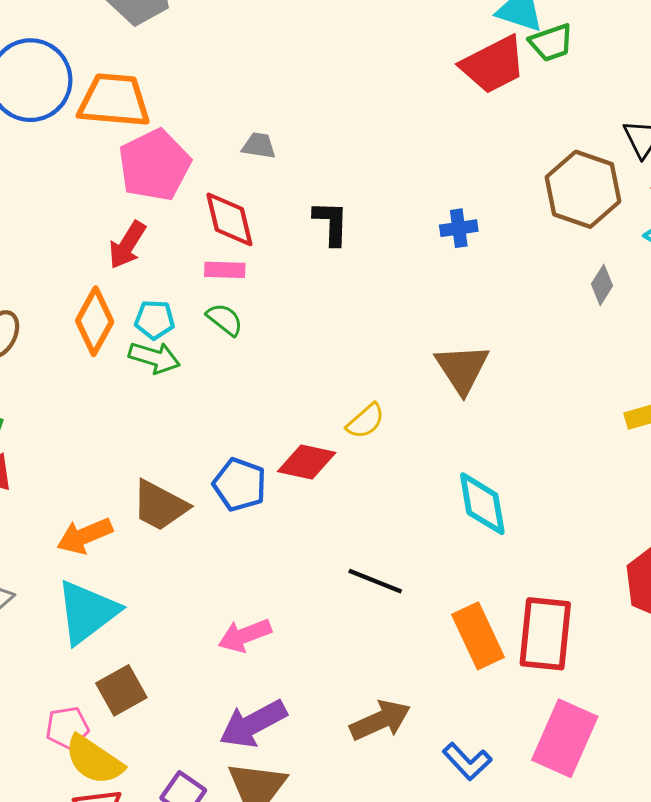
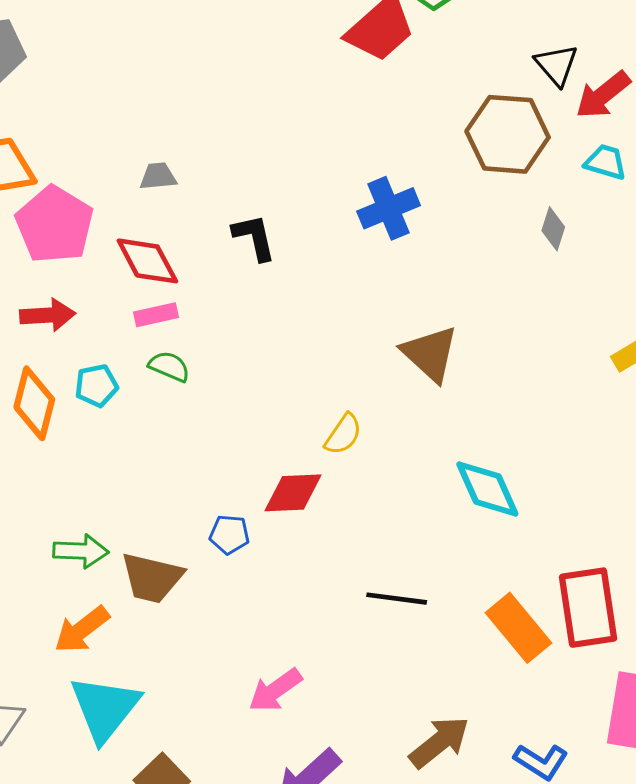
blue cross: (459, 228) -> (389, 208), size x1.5
red arrow: (127, 245) -> (48, 315), turned -111
green arrow: (154, 358) -> (81, 551), moved
blue pentagon: (240, 485) -> (229, 534), size x0.7

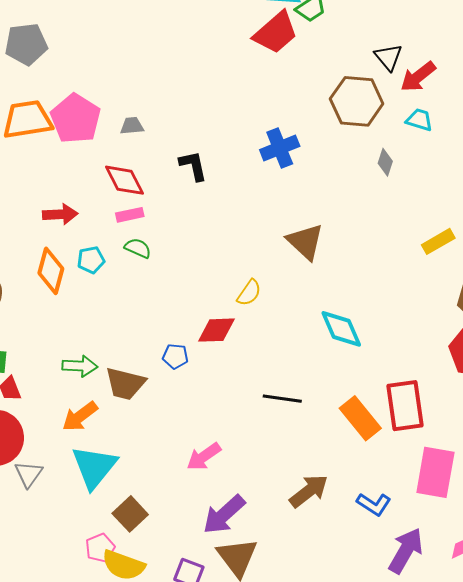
pink pentagon: (54, 225) -> (76, 119), moved

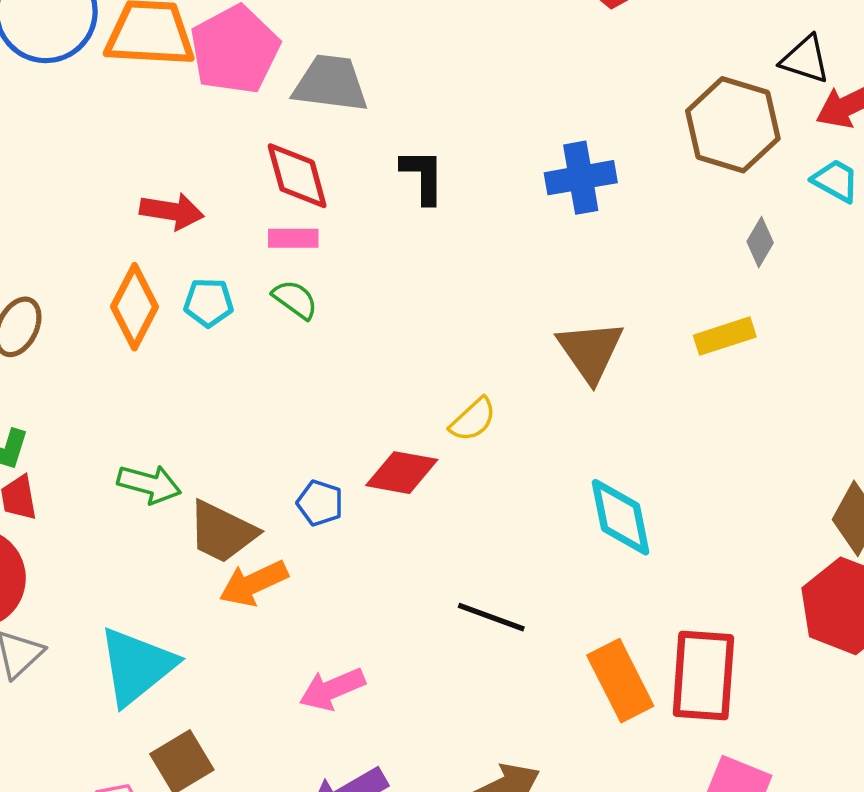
black triangle: (388, 57) -> (805, 59), turned -44
gray trapezoid: (132, 126) -> (330, 83), size x1.8
yellow rectangle: (438, 241) -> (725, 336), moved
orange arrow: (80, 416) -> (254, 583), moved

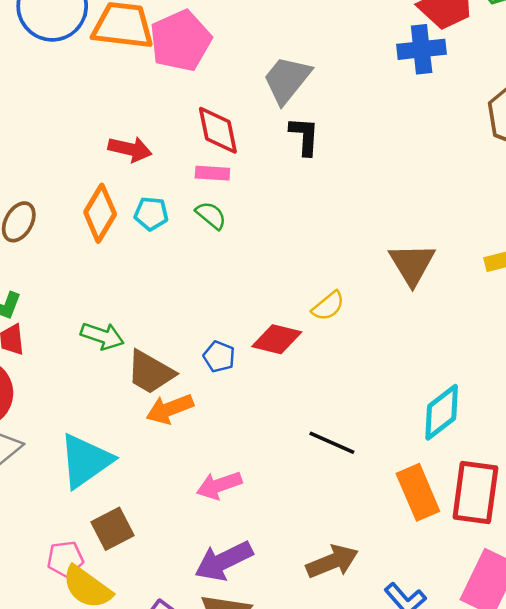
gray trapezoid: (330, 83) -> (287, 80), moved, turned -62
blue cross: (581, 178) -> (422, 49), moved
cyan diamond: (621, 517) -> (442, 412), moved, turned 60

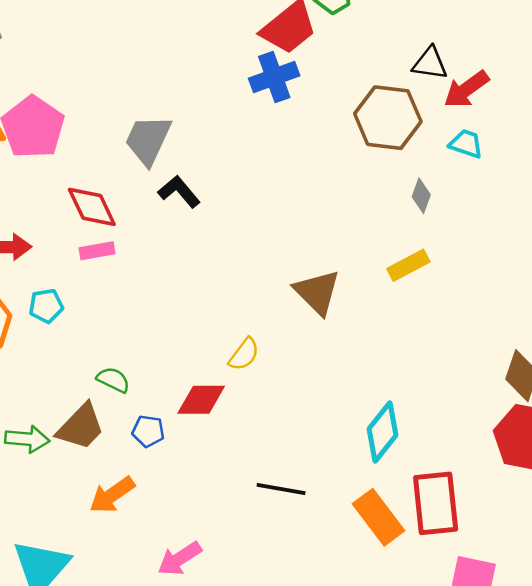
black L-shape: (304, 136) -> (179, 192), turned -30
green semicircle: (211, 215) -> (113, 380), moved
brown trapezoid: (150, 372) -> (81, 427), moved, turned -62

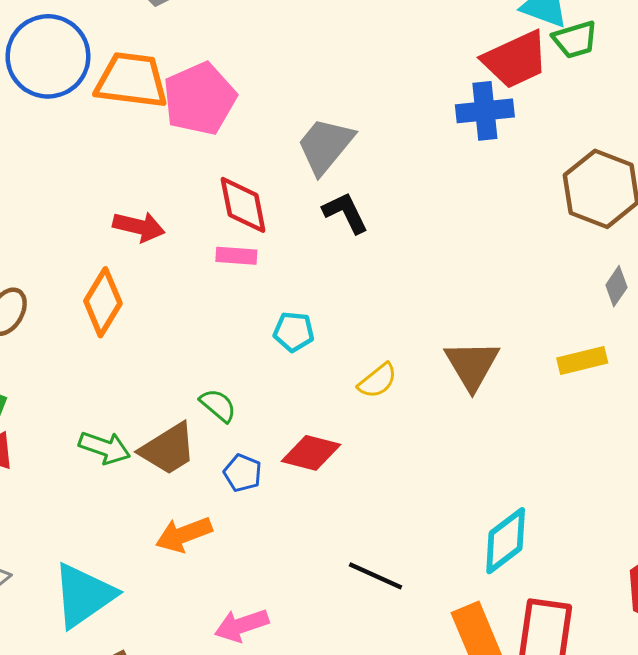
cyan pentagon: (46, 306) -> (294, 332), moved
yellow semicircle: (244, 354) -> (378, 381), moved

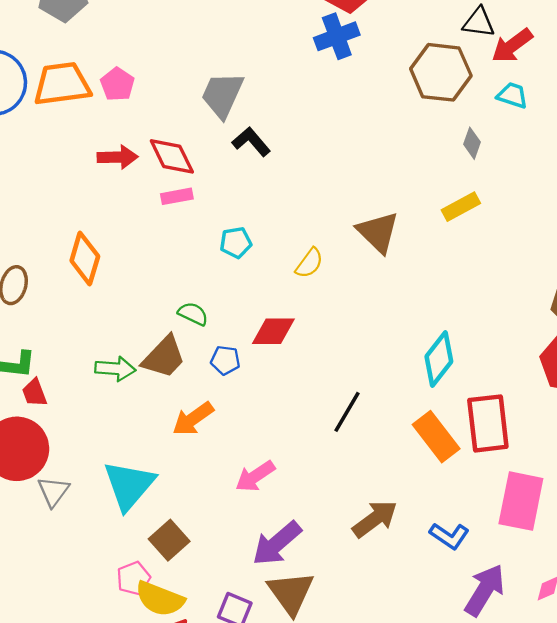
pink pentagon: (200, 99) -> (117, 84), size x0.6
red arrow: (139, 227) -> (118, 157), moved
black line: (376, 576) -> (347, 412), turned -69

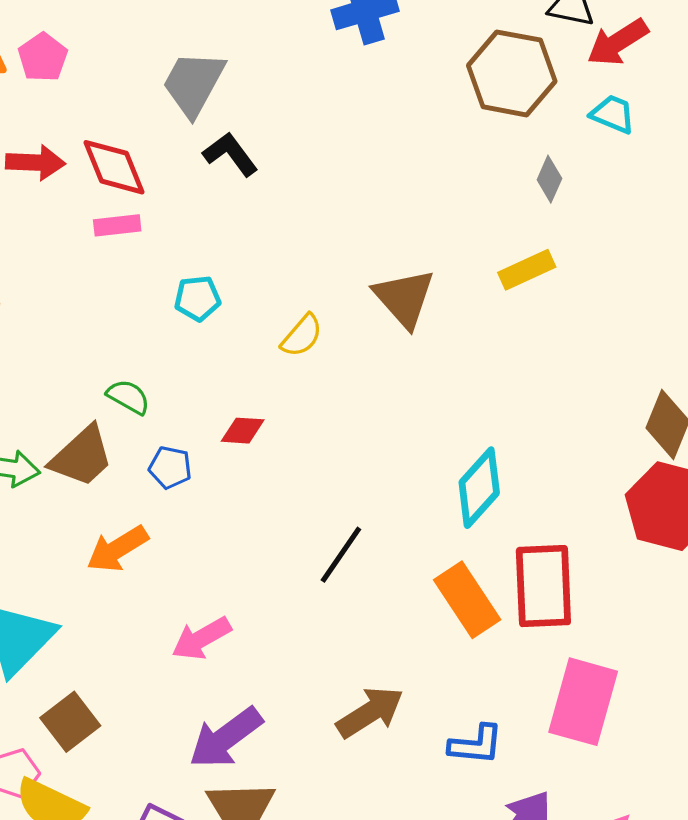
red diamond: (273, 331) -> (243, 431), size x0.7
blue L-shape: (449, 536) -> (476, 745), turned -33

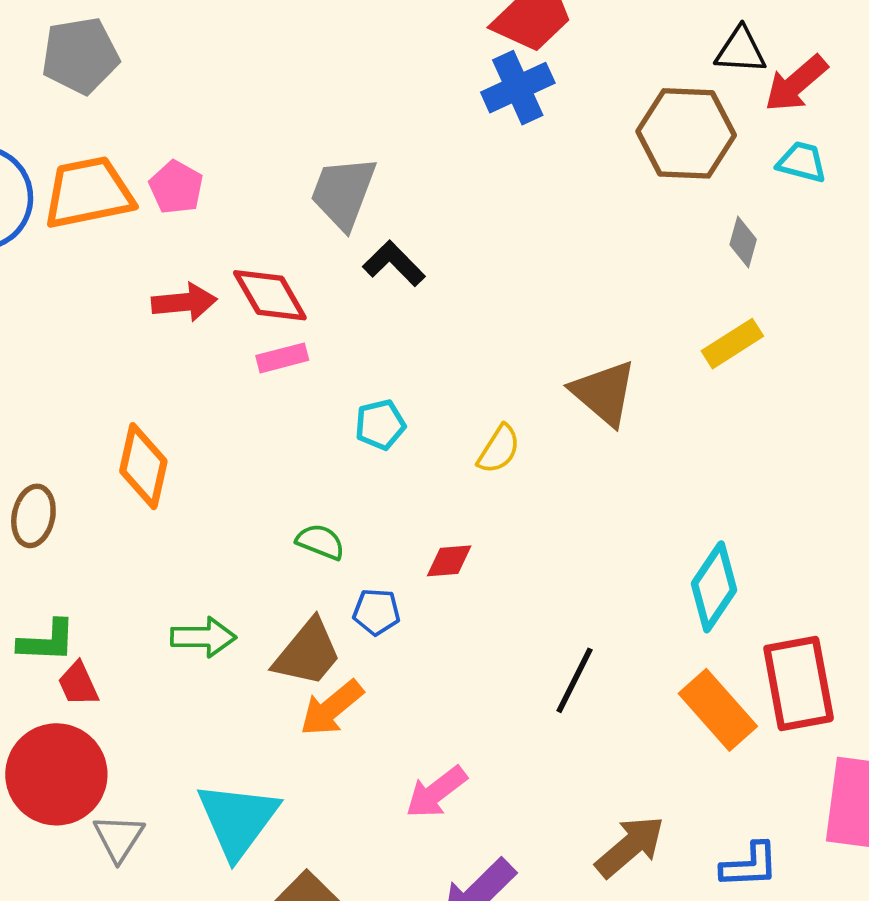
brown trapezoid: (82, 456) -> (308, 653), moved

